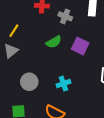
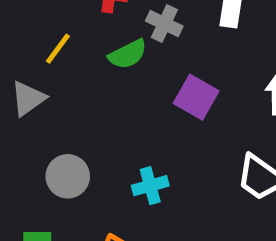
yellow line: (14, 31) -> (58, 49), moved
green semicircle: (54, 42) -> (128, 54), moved

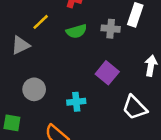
gray cross: (164, 24) -> (111, 29), moved, turned -30
purple square: (196, 97) -> (107, 73), moved

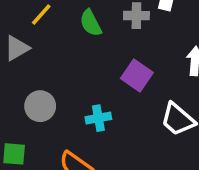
green semicircle: (76, 31) -> (91, 23), turned 84

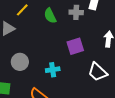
purple square: (137, 76) -> (75, 46), turned 36

